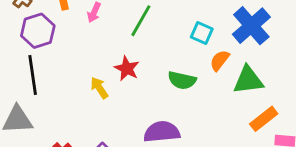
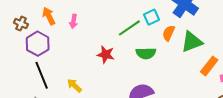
green line: (141, 21) -> (129, 28), moved, turned 40
cyan square: (202, 33) -> (152, 17), turned -35
yellow arrow: (99, 88) -> (74, 85), moved

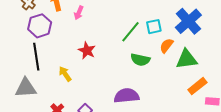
green line: (129, 28) -> (130, 32), turned -30
red star: (106, 55) -> (87, 51), moved

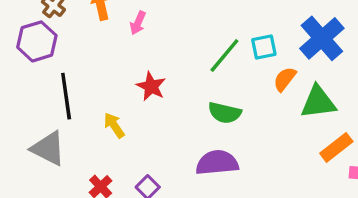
purple hexagon: (40, 26) -> (37, 41), moved
green semicircle: (140, 60) -> (225, 113), moved
gray triangle: (26, 88) -> (48, 148), turned 30

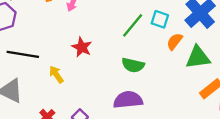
cyan square: (264, 47) -> (160, 19), turned 30
black line: (66, 96) -> (23, 54), turned -72

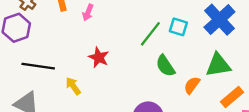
orange semicircle: (175, 41) -> (192, 85), moved
green semicircle: (133, 65) -> (165, 66), moved, turned 45

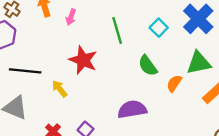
cyan square: (178, 27) -> (159, 28), turned 30
green line: (150, 34) -> (117, 30), moved, turned -52
red star: (99, 57) -> (83, 60), size x1.4

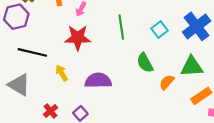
red star: (83, 60) -> (78, 38), moved, turned -30
purple semicircle: (132, 109) -> (98, 81), moved

